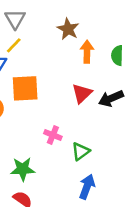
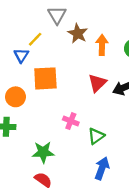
gray triangle: (15, 19) -> (57, 15), moved
brown star: (68, 29) -> (78, 33), moved

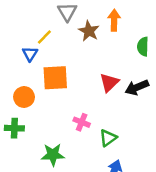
orange arrow: (102, 45) -> (114, 20), moved

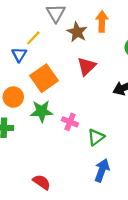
orange square: (55, 78) -> (44, 78), turned -32
red triangle: (109, 83) -> (87, 66), moved
green star: (53, 155) -> (42, 111), moved

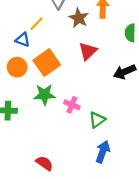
blue triangle: (19, 55) -> (23, 40), turned -42
orange circle: (13, 97) -> (17, 67), moved

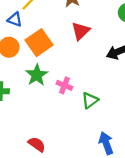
green star: (44, 95) -> (37, 75), turned -30
blue arrow: (103, 152) -> (106, 143), moved, turned -40

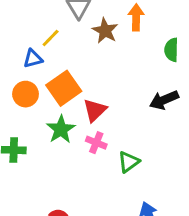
blue triangle: (15, 19) -> (33, 59), turned -35
red triangle: (81, 31) -> (95, 110), moved

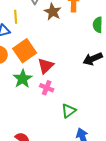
yellow line: (51, 38) -> (16, 17), turned -48
green triangle: (129, 162) -> (69, 111), moved

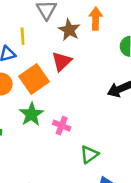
red triangle: (46, 66) -> (62, 61), moved

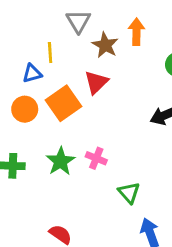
green star: (31, 114) -> (60, 161), moved
green triangle: (89, 155) -> (129, 193), turned -36

